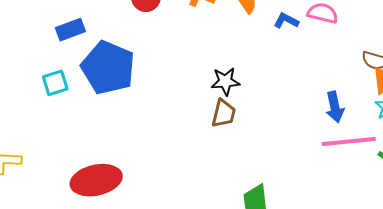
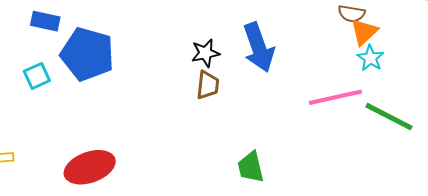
blue rectangle: (70, 30) -> (45, 21), turned 40
blue arrow: (335, 107) -> (259, 47), moved, size x1.6

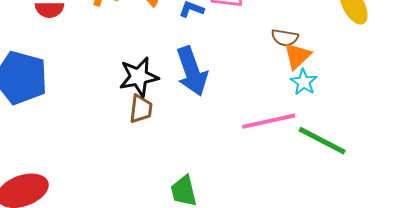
black star: (205, 53) -> (139, 77), size x1.4

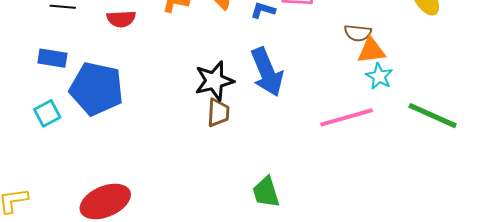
orange triangle: (297, 56) -> (371, 51), turned 40
green line: (322, 141) -> (433, 116), moved

